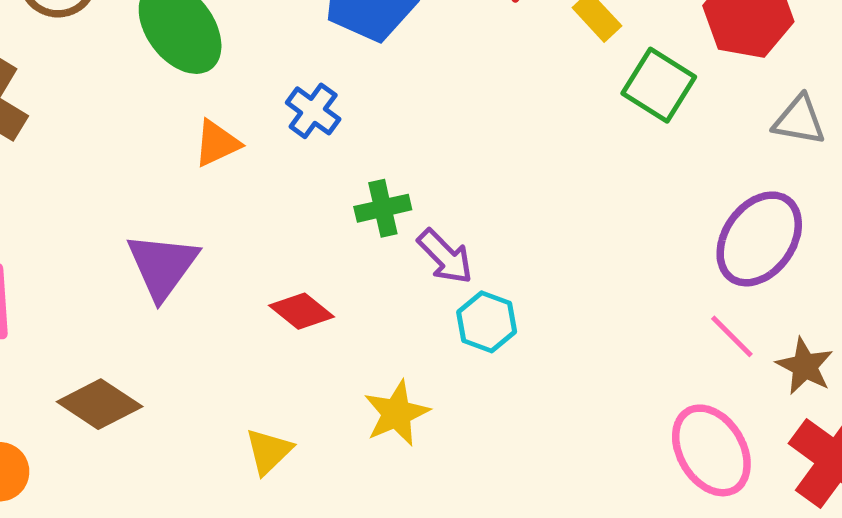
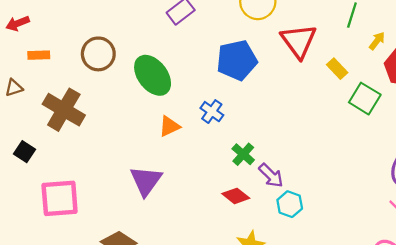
green cross: (383, 208) -> (243, 154), turned -35
red diamond: (301, 311) -> (236, 196), moved

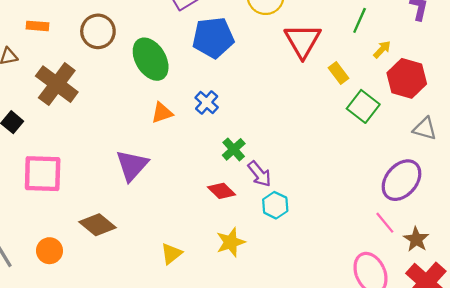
blue pentagon: (237, 60) -> (213, 38), moved

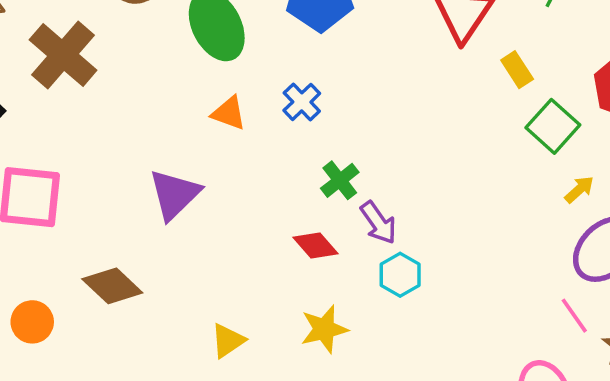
yellow arrow: (382, 49) -> (579, 189), moved
orange triangle: (162, 113) -> (229, 113), turned 35

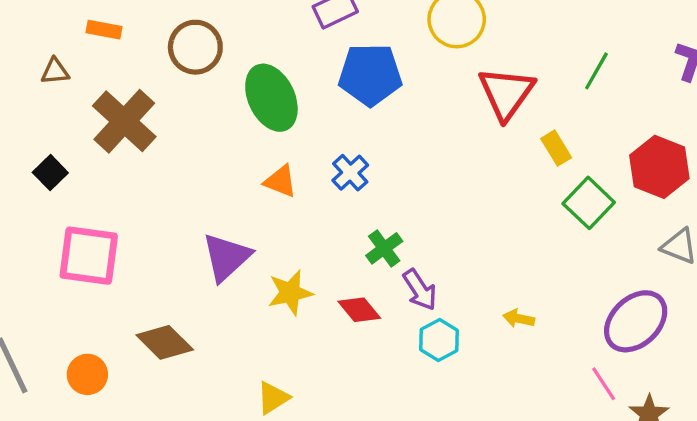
yellow arrow: (579, 189) -> (519, 318), moved, turned -128
yellow star: (324, 329) -> (290, 293), moved

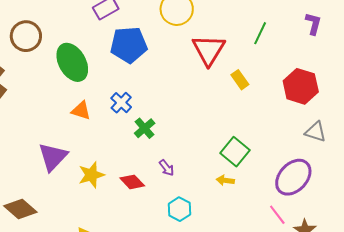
green square: (589, 203) -> (235, 152), moved
green cross: (384, 248) -> (145, 128), moved
purple arrow: (420, 290) -> (167, 168), size x0.7
cyan hexagon: (439, 340) -> (179, 209), moved

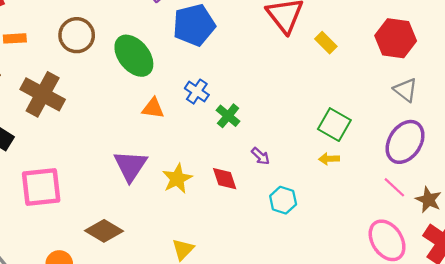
gray triangle: (316, 132) -> (405, 90), moved, turned 30
red diamond: (132, 182) -> (225, 179), turned 35

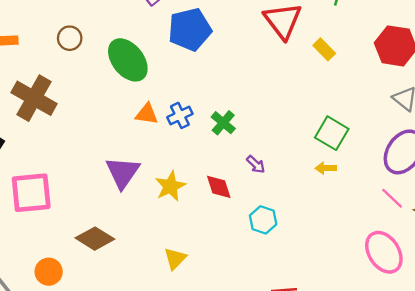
brown circle: (77, 35) -> (70, 38), size x0.7
blue cross: (197, 92) -> (180, 115), moved, turned 30
cyan hexagon: (283, 200) -> (263, 220), moved

